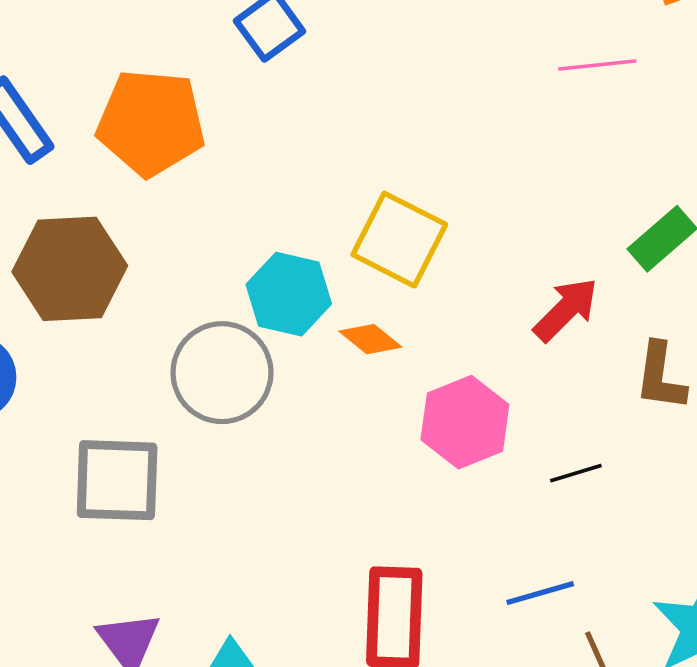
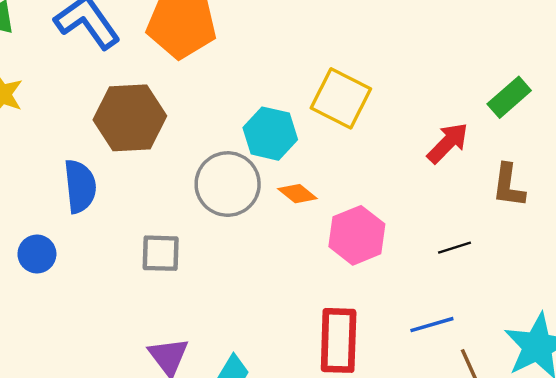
orange diamond: (370, 339) -> (297, 194), moved
pink hexagon: (465, 422) -> (357, 235), moved
gray square: (117, 480) -> (161, 253), size x0.7

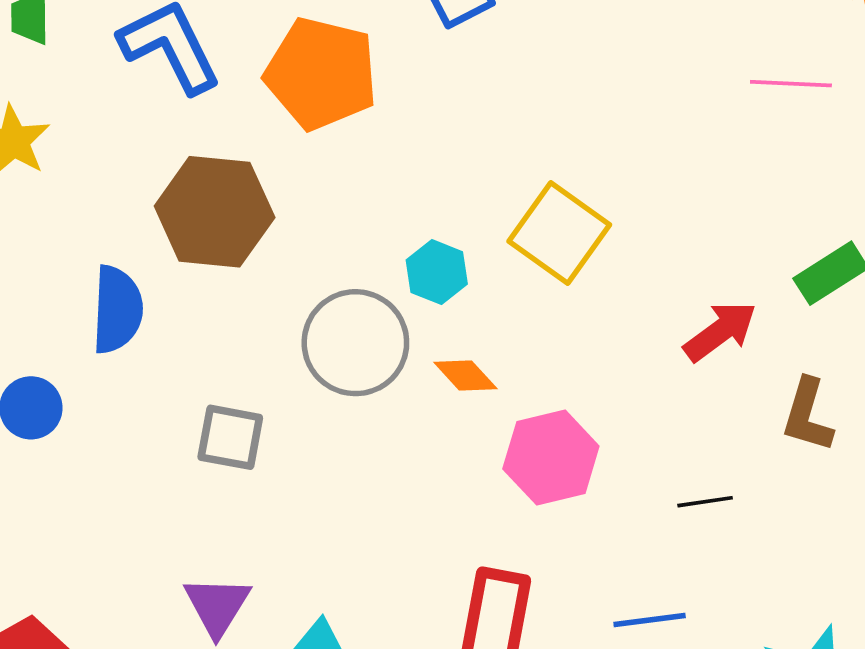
cyan hexagon: (270, 134) -> (437, 272), size x0.7

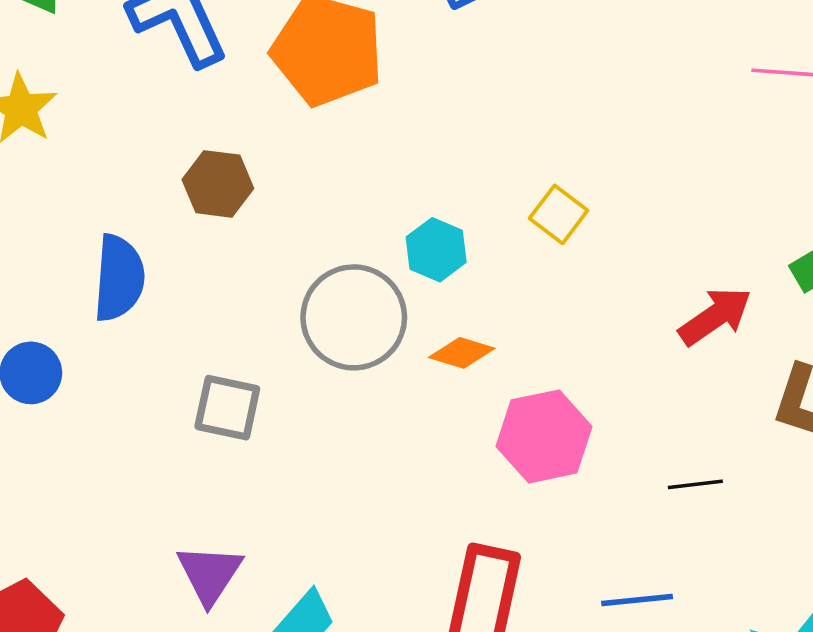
brown hexagon: (215, 212) -> (218, 184), size x0.6
yellow square: (559, 233) -> (559, 214), size x0.6
orange diamond: (465, 376) -> (462, 353), turned -32

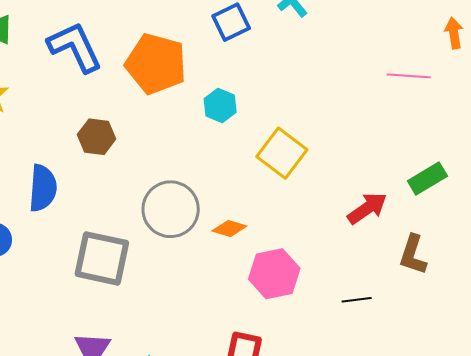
yellow square: (559, 214) -> (282, 153), size x1.6
cyan hexagon: (436, 250) -> (220, 106), moved
gray square: (227, 408) -> (102, 258), size x1.5

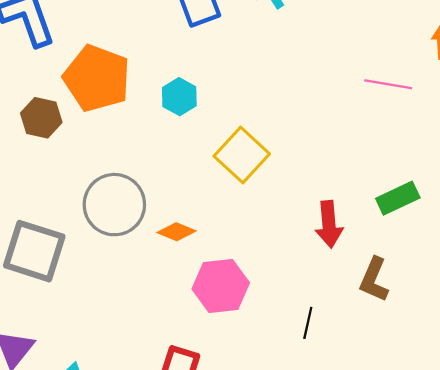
orange pentagon: (156, 64) -> (97, 78), moved
red arrow: (367, 208) -> (329, 224), turned 114
black line: (357, 300) -> (308, 323), turned -76

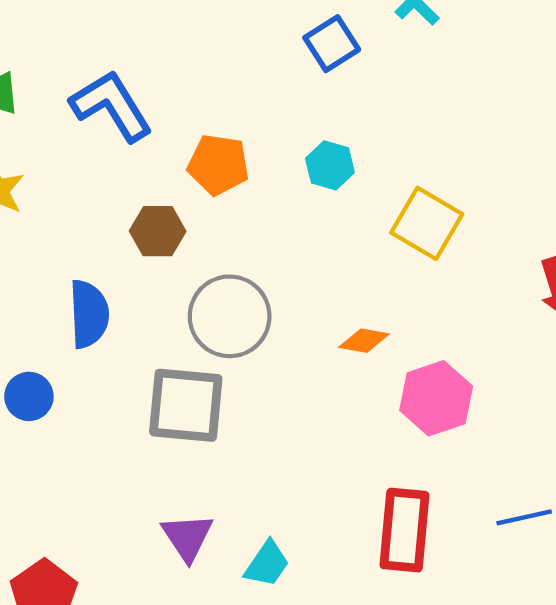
orange pentagon: (97, 78) -> (218, 165), size x0.7
gray circle: (114, 205) -> (230, 316), moved

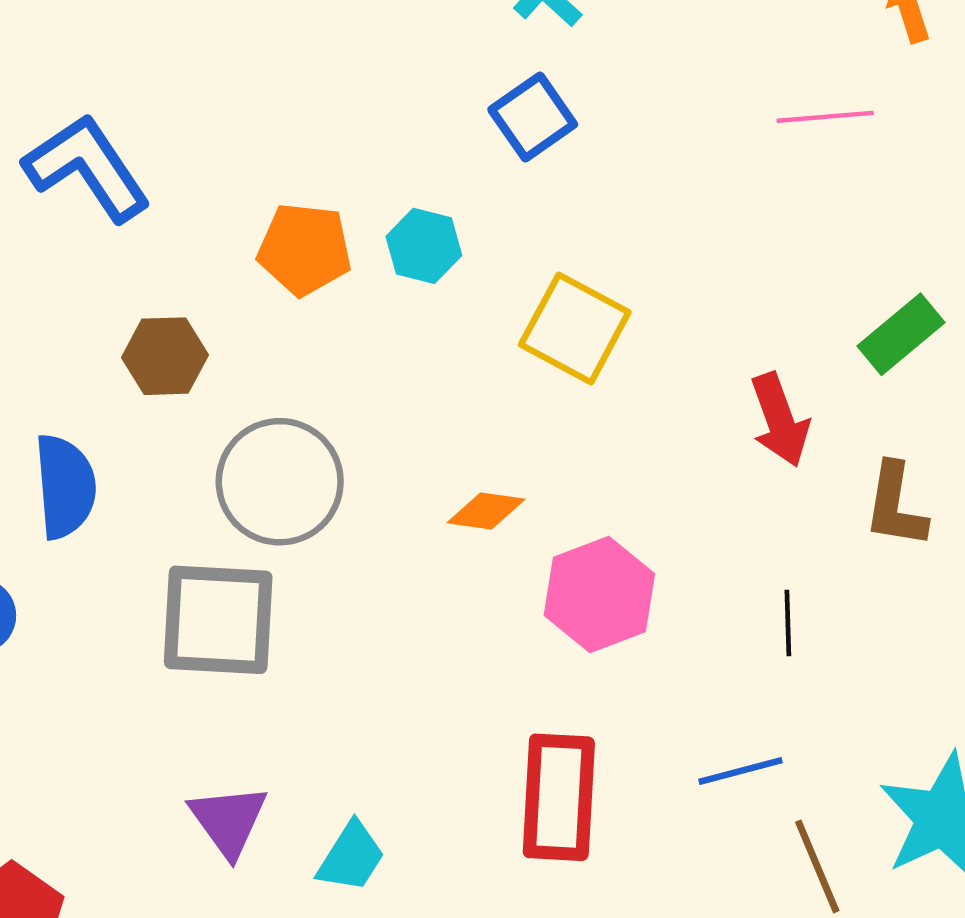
blue square: (332, 44) -> (533, 117), moved
orange pentagon: (218, 165) -> (304, 249), moved

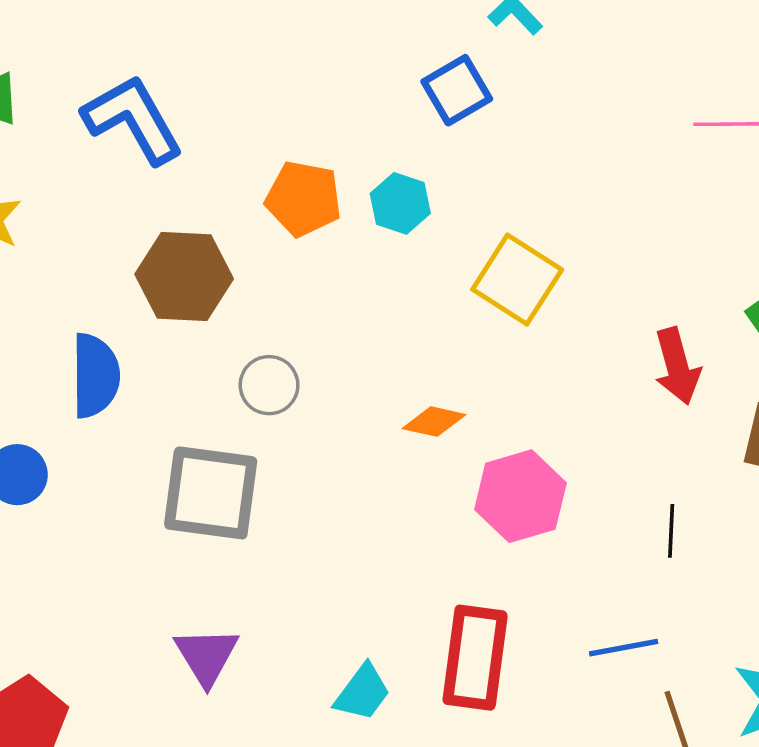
blue square: (533, 117) -> (457, 90), moved
brown hexagon: (165, 356) -> (184, 276), size x1.4
gray circle: (280, 482) -> (269, 385), size x0.6
cyan trapezoid: (351, 857) -> (362, 692), moved

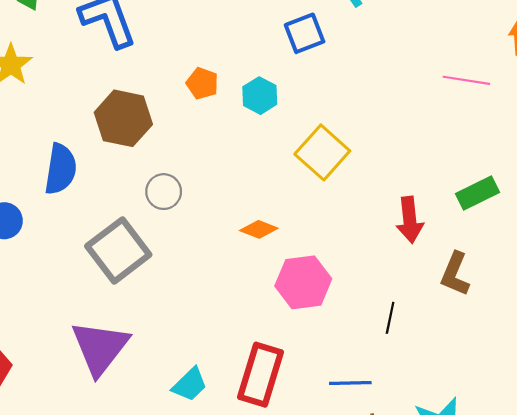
orange pentagon: (304, 199) -> (202, 83), size x0.7
gray square: (211, 493) -> (118, 250), turned 36
purple triangle: (206, 656) -> (100, 348), size x1.5

